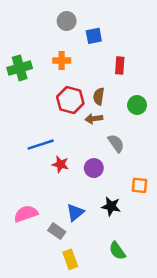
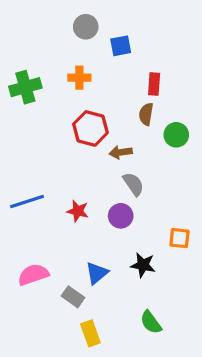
brown semicircle: (99, 96) -> (146, 114), moved
gray semicircle: (116, 143) -> (133, 184), moved
blue line: (41, 145) -> (27, 202), moved

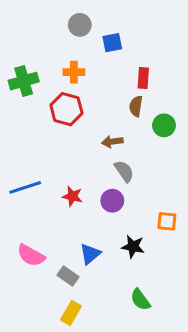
red hexagon: (90, 128) -> (66, 109), moved
pink semicircle: (33, 275) -> (31, 255), turned -132
yellow rectangle: (90, 333) -> (71, 313), moved, turned 50

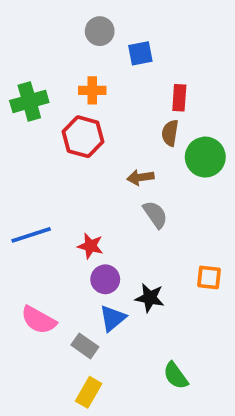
green circle: (164, 125) -> (205, 157), size x1.4
purple circle: (112, 201) -> (105, 279), moved
black star: (133, 247) -> (150, 298), moved

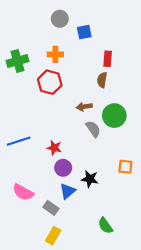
green circle: (205, 157) -> (114, 116), moved

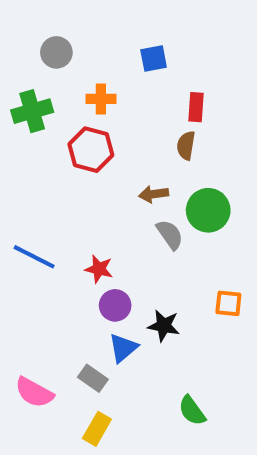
gray circle: (60, 19) -> (56, 52), moved
blue line: (19, 141) -> (34, 257), turned 45
pink semicircle: (23, 192) -> (34, 392), moved

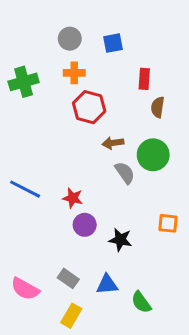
gray circle: (56, 52) -> (70, 39), moved
brown semicircle: (186, 146) -> (158, 107), moved
red hexagon: (91, 150) -> (89, 107), moved
blue triangle: (123, 348) -> (107, 284), moved, turned 35

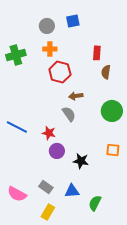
blue square: (113, 43) -> (73, 21), moved
green circle: (153, 155) -> (112, 111), moved
gray semicircle: (125, 173) -> (69, 114), moved
green semicircle: (141, 302) -> (95, 203), turned 63

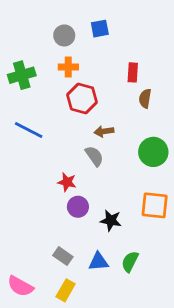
blue line: (17, 127) -> (29, 130), moved
orange square: (113, 150) -> (155, 205), size x1.5
pink semicircle: (17, 194) -> (20, 286), moved
green semicircle: (95, 203) -> (130, 262), moved

